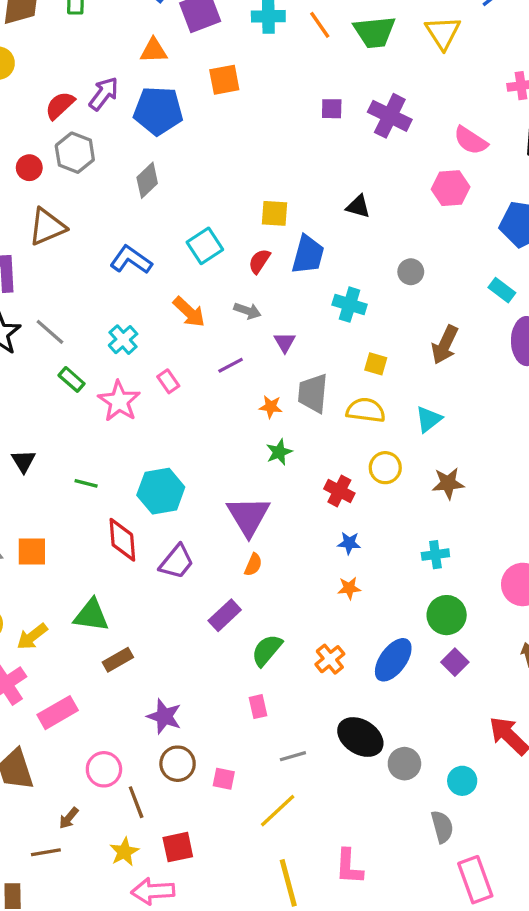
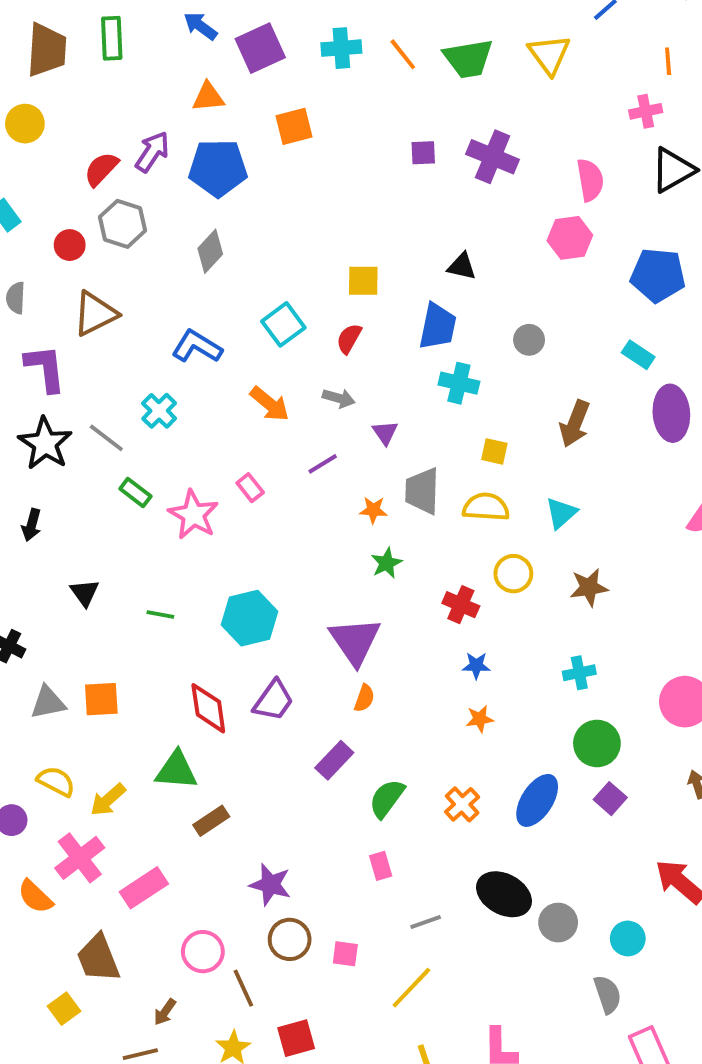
pink semicircle: (471, 140) -> (590, 180), turned -129
blue trapezoid: (308, 255) -> (438, 326), moved
cyan cross: (123, 340) -> (159, 411), moved
red diamond: (122, 540) -> (208, 708), moved

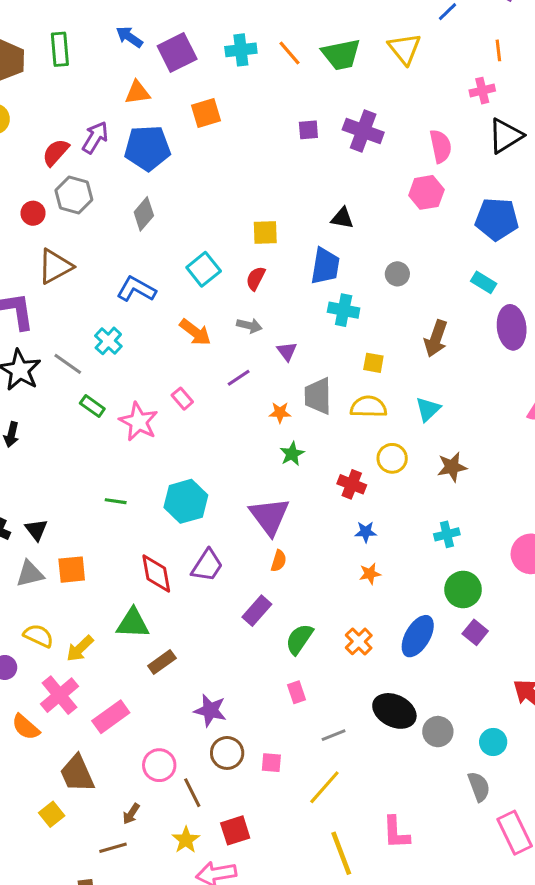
black triangle: (85, 593) -> (36, 530), moved

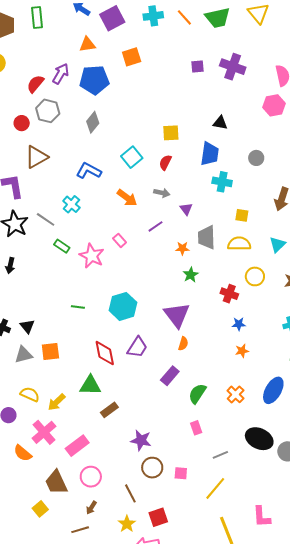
pink circle: (159, 765) -> (91, 477), moved

